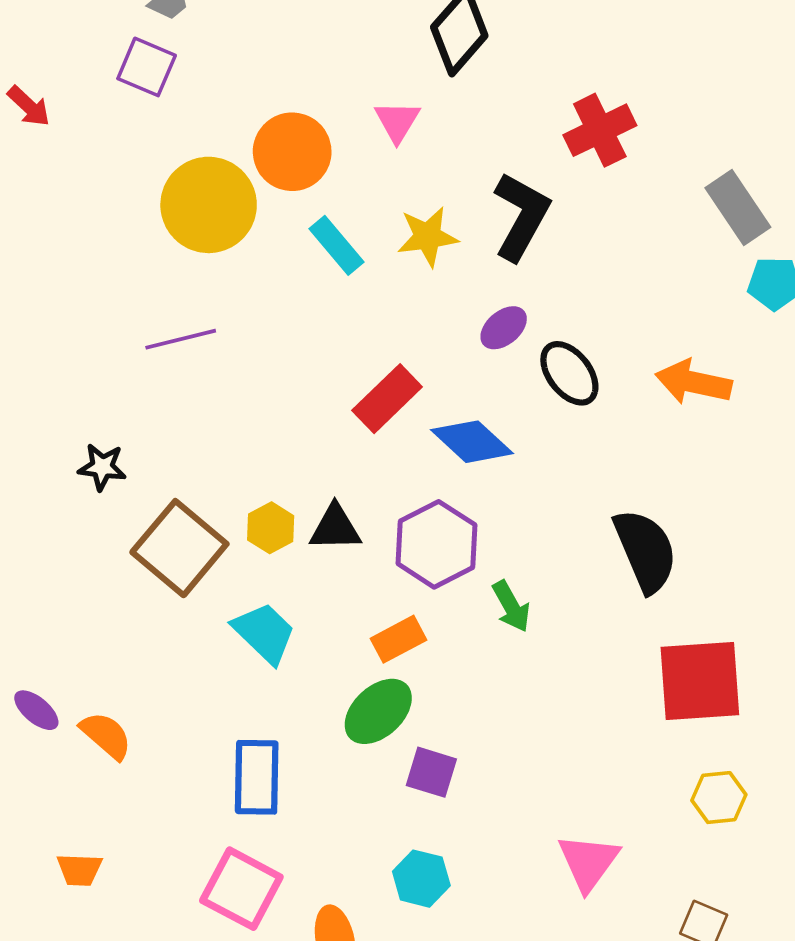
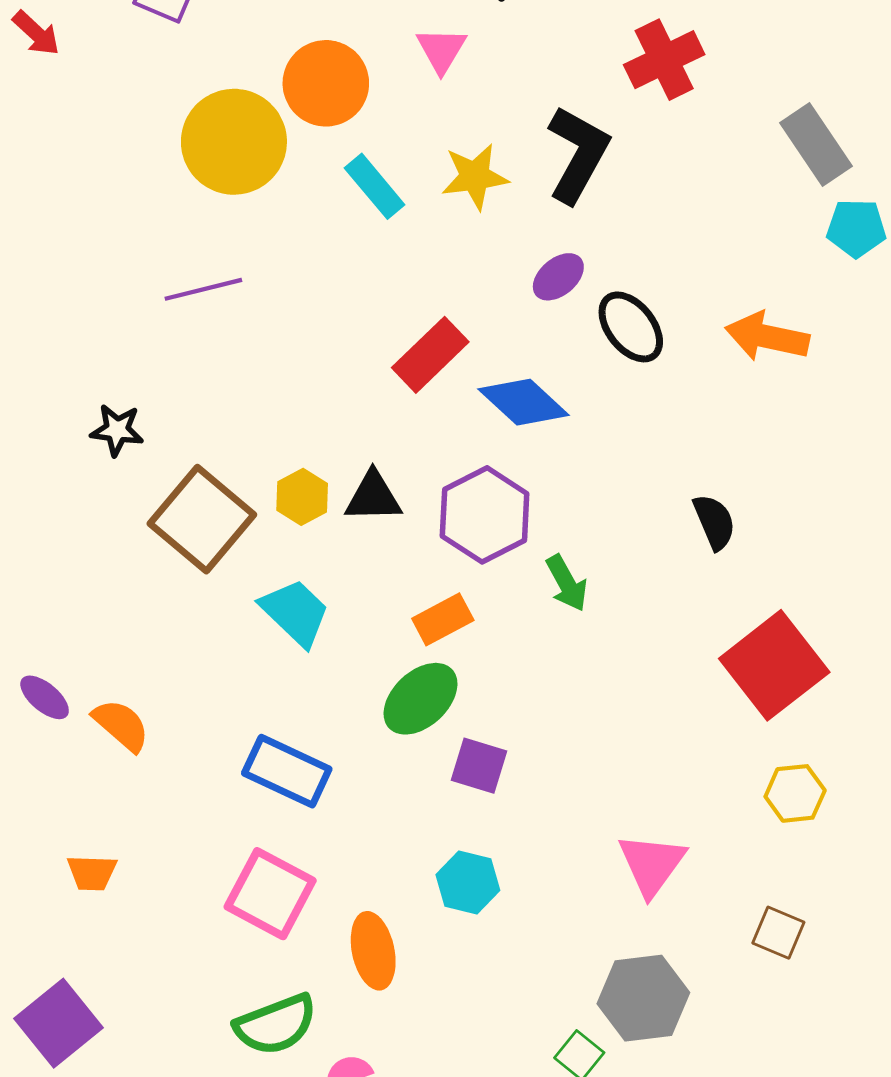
black semicircle: (645, 551) -> (714, 522), size x0.6
red square: (700, 681) -> (774, 665), turned -34
blue rectangle: (257, 777) -> (287, 771), turned -66

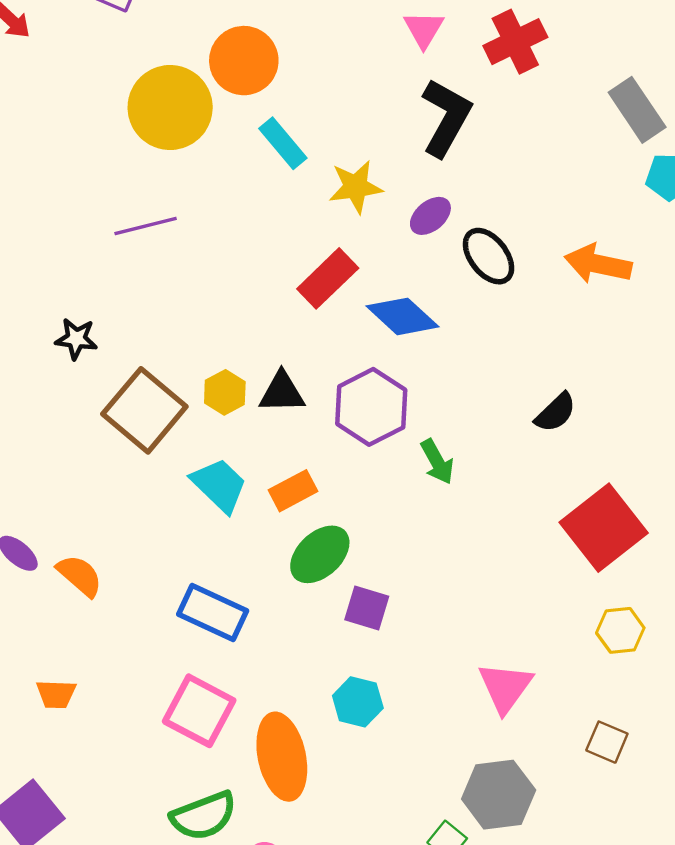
pink triangle: (441, 50) -> (424, 29), moved
yellow star: (475, 177) -> (356, 187), moved
black semicircle: (714, 522) -> (556, 413), turned 69
orange rectangle: (443, 619) -> (293, 491), moved
orange ellipse: (373, 951) -> (282, 757), size x1.4

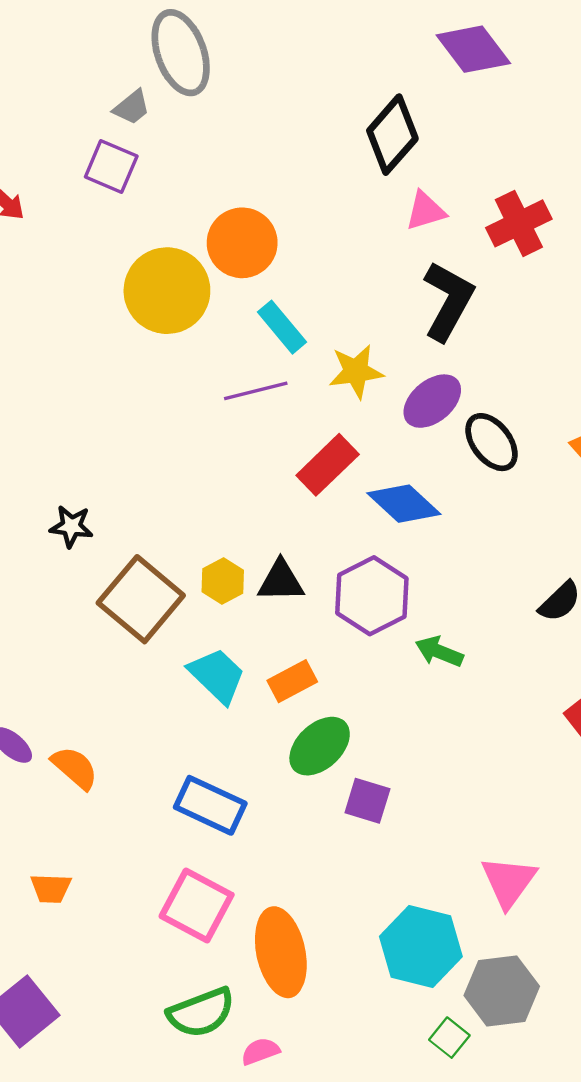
pink triangle: (424, 29) -> (425, 211), turned 42
purple ellipse: (430, 216) -> (432, 401), size x1.4
purple line: (146, 226) -> (256, 391), moved
green arrow: (437, 462) -> (439, 652), turned 141
cyan hexagon: (358, 702) -> (421, 947), moved, size x1.6

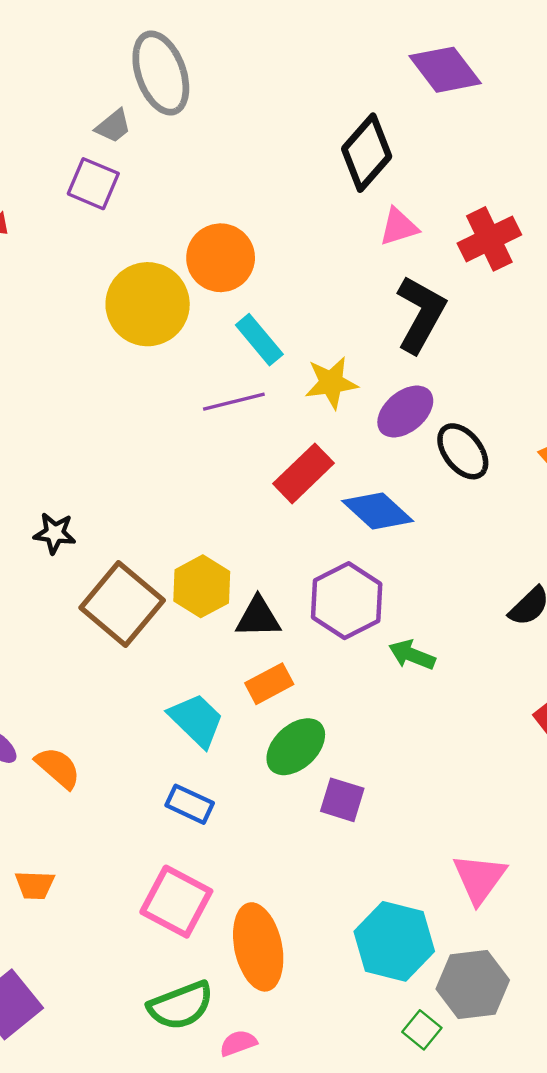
yellow hexagon: (223, 581) -> (202, 586), size x1.4
black triangle: (281, 581) -> (258, 617), moved
cyan trapezoid: (217, 676) -> (196, 720), moved
blue rectangle: (210, 805) -> (190, 804), size x0.7

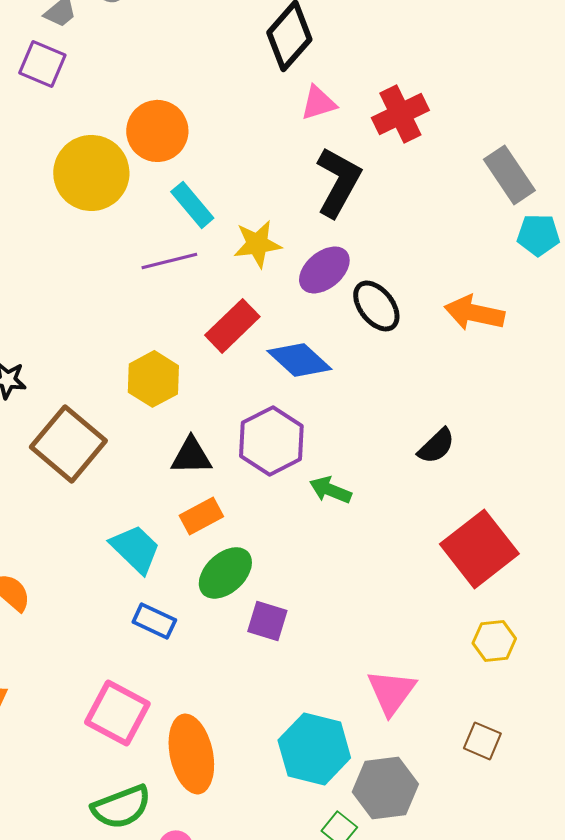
yellow hexagon: (202, 586) -> (153, 379), moved
blue rectangle: (190, 804) -> (154, 621), moved

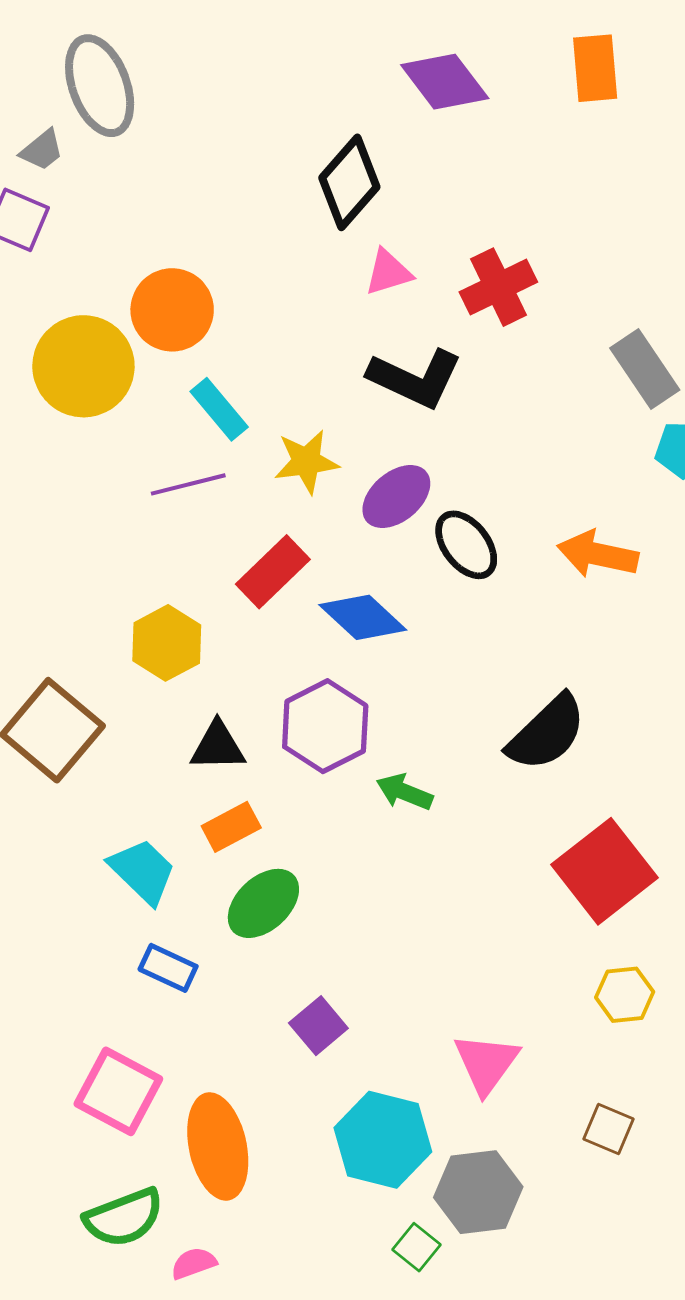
black L-shape: (338, 182) -> (415, 378), turned 86
black semicircle: (436, 446) -> (547, 733), size x1.6
purple square: (267, 621) -> (318, 1026), moved, turned 33

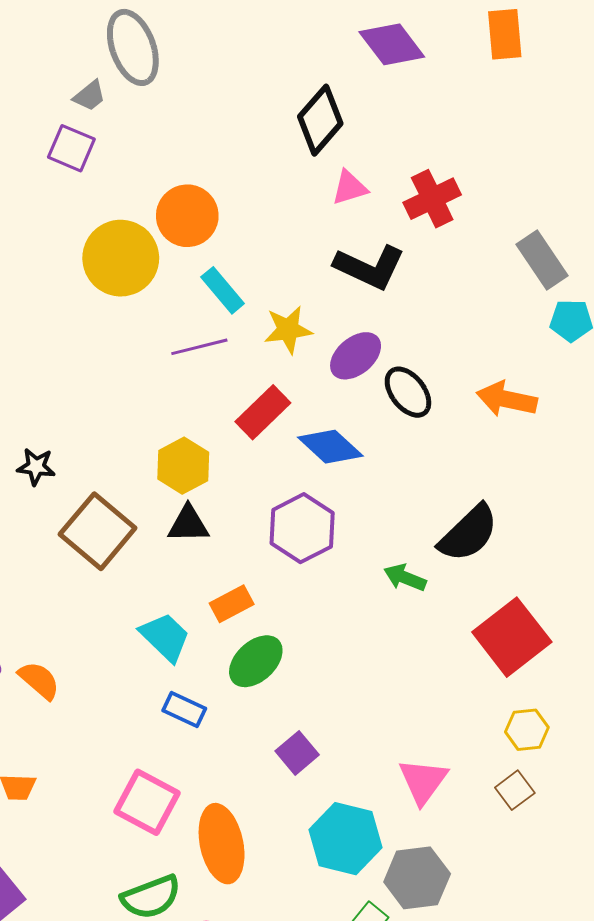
black triangle: (218, 746) -> (188, 524), moved
green arrow: (404, 792) -> (405, 578), moved
brown square: (609, 1129) -> (515, 790), moved, turned 30

